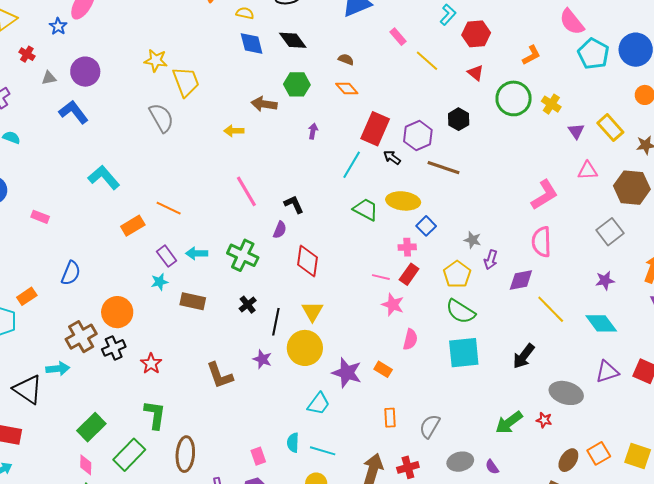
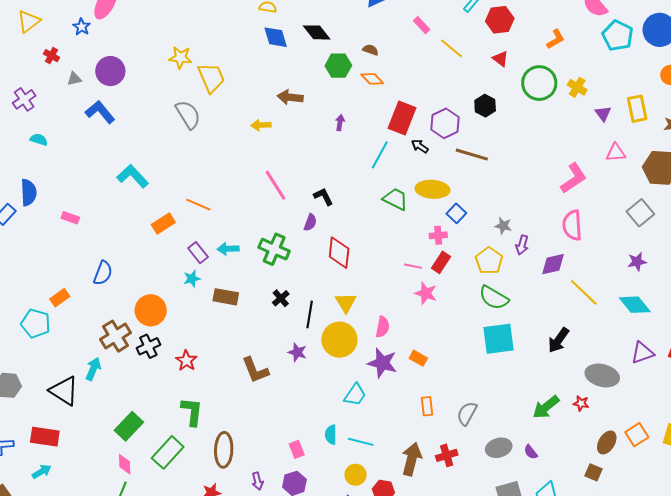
green hexagon: (297, 84) -> (338, 66), moved
yellow rectangle: (610, 128) -> (637, 109), turned 32
pink semicircle: (410, 339) -> (383, 327), moved
cyan arrow: (58, 369) -> (93, 369), turned -60

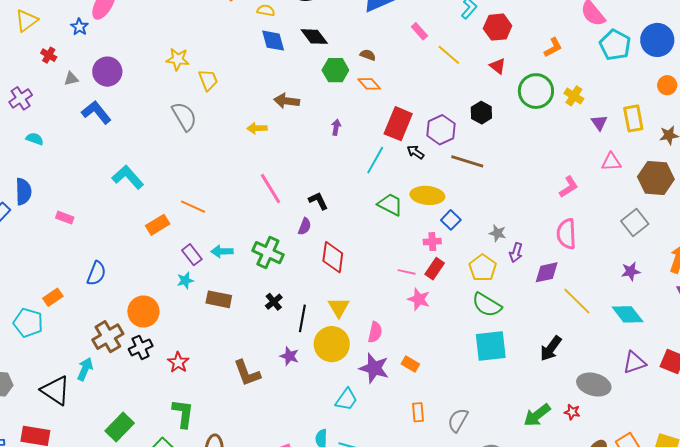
yellow trapezoid: (211, 78) -> (208, 80), size x0.7
pink L-shape: (574, 178) -> (569, 187), size x0.7

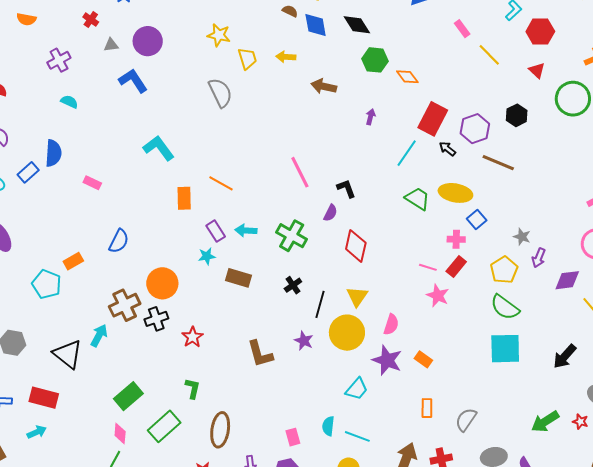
brown semicircle: (368, 55) -> (290, 11), moved
yellow arrow: (257, 128) -> (286, 57), moved
orange rectangle: (158, 225) -> (184, 198), turned -65
green L-shape: (183, 414) -> (193, 388), size x0.7

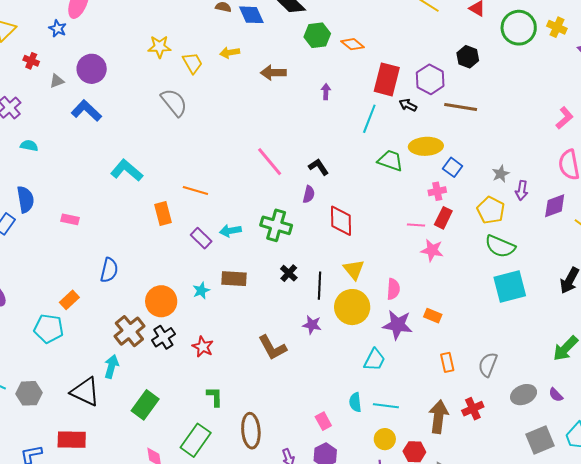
gray star: (522, 237) -> (501, 174), turned -30
cyan star: (207, 256) -> (201, 291), moved
green rectangle: (128, 396) -> (145, 405), moved

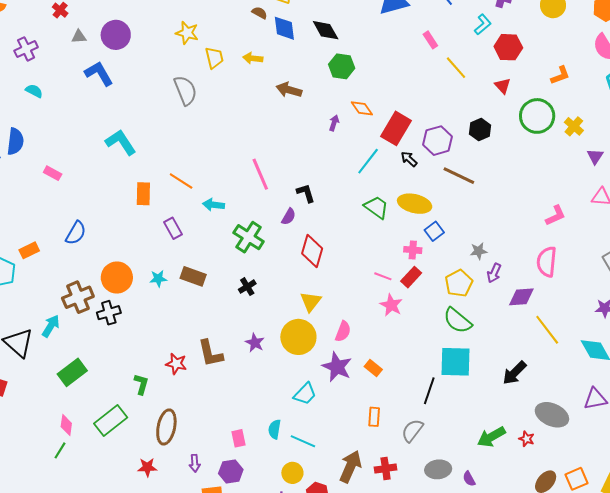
orange diamond: (352, 44) -> (362, 108), moved
cyan arrow: (230, 231) -> (214, 205), moved
black line: (319, 286) -> (429, 391), moved
red star: (203, 347) -> (176, 364), moved, turned -30

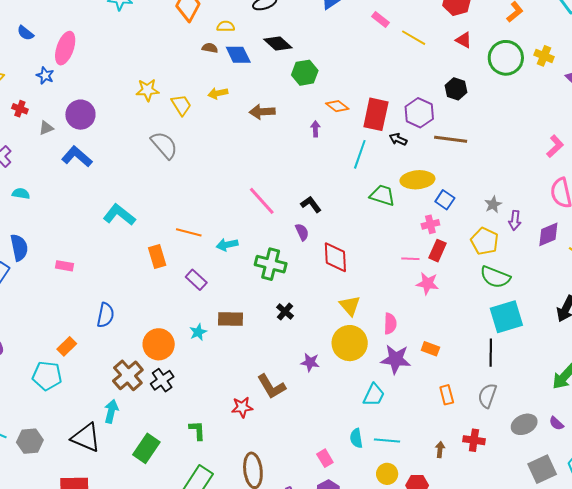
purple semicircle: (289, 217) -> (302, 232), turned -36
green L-shape: (141, 384) -> (197, 430), moved
brown arrow: (350, 467) -> (440, 449), size x0.5
red cross: (386, 469) -> (474, 440), turned 35

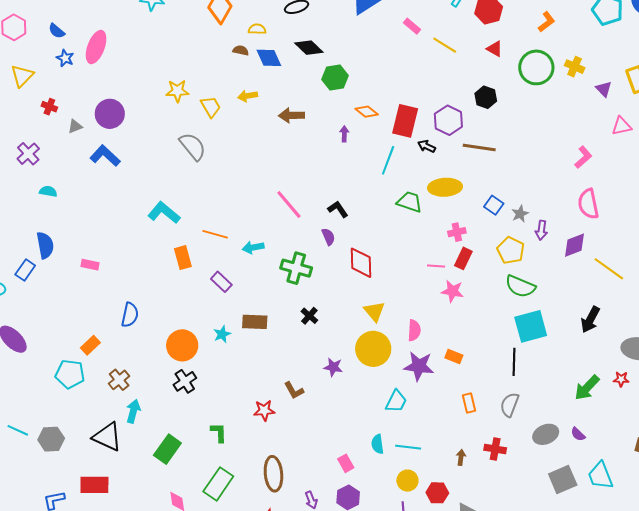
blue star: (45, 75) -> (65, 58), moved
blue square: (445, 200) -> (494, 205), moved
cyan L-shape: (119, 215) -> (164, 213), moved
brown cross: (128, 375) -> (119, 380), moved, size x0.7
brown L-shape: (271, 387) -> (294, 390), size x0.7

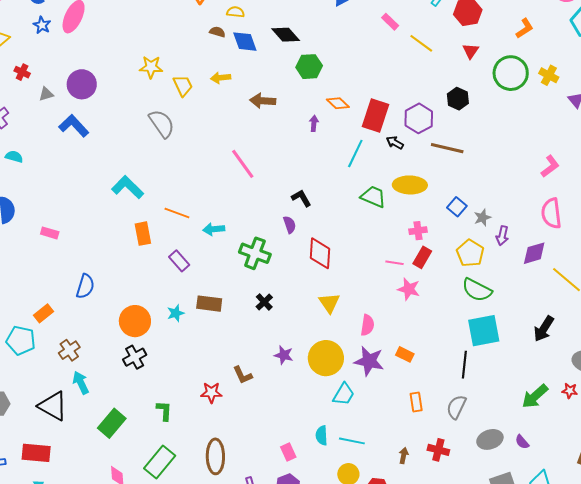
red triangle: (495, 49) -> (471, 51), turned 30
pink line: (289, 204) -> (243, 164), moved
yellow circle: (373, 349) -> (326, 358), moved
cyan arrow: (133, 411) -> (81, 383), turned -45

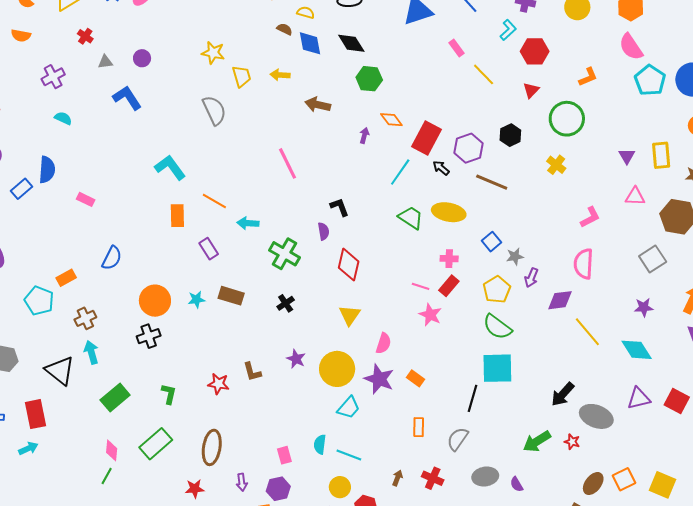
yellow cross: (549, 75) -> (556, 165), moved
purple circle: (82, 84) -> (142, 58), size x0.6
black arrow: (544, 329) -> (563, 394), moved
red rectangle: (36, 453) -> (35, 414), turned 64

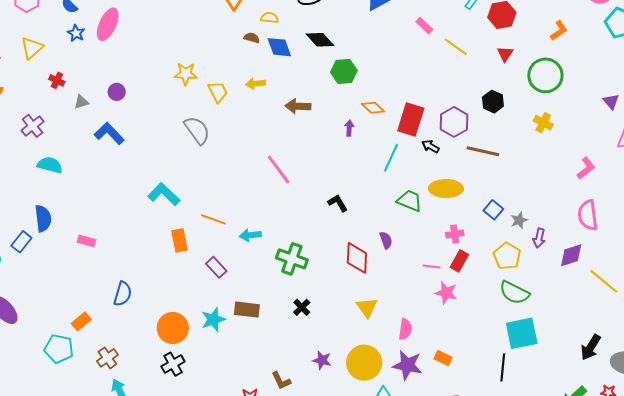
cyan semicircle: (63, 118) -> (50, 165), size x1.4
purple semicircle: (324, 231) -> (386, 240), moved
cyan star: (196, 300) -> (213, 320), size x1.4

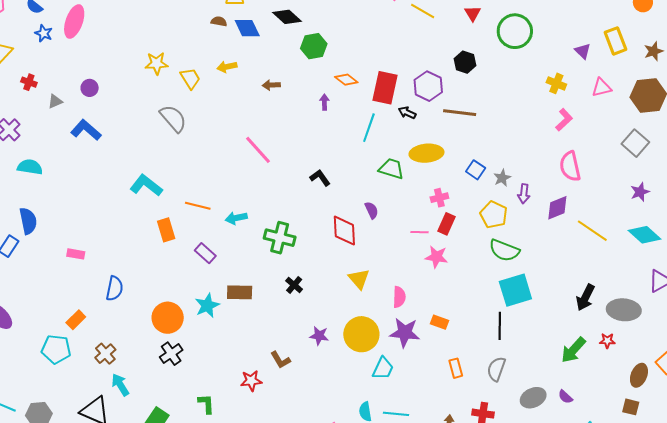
brown arrow: (298, 106) -> (271, 85), size x0.7
yellow cross: (543, 123) -> (556, 83), moved
pink rectangle: (86, 241) -> (76, 254), moved

